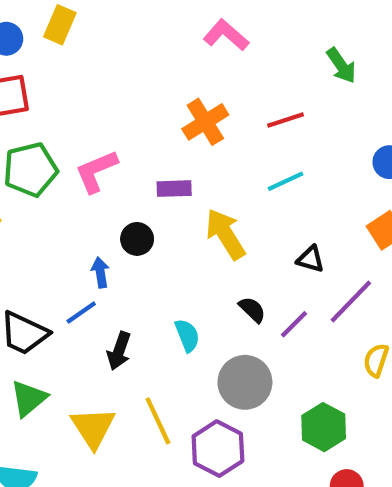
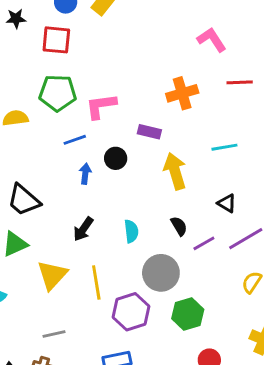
red line: (286, 120) -> (240, 82), moved
blue line: (81, 312) -> (75, 140), moved
green hexagon: (324, 427) -> (188, 314), moved

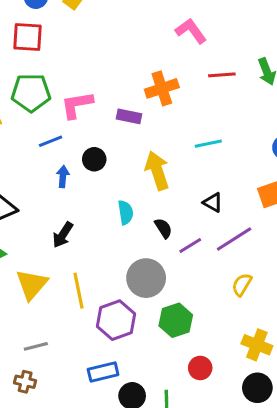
purple rectangle: (149, 132) -> (129, 116), moved
cyan semicircle: (131, 231) -> (126, 212), moved

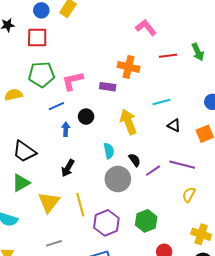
orange cross: (162, 88) -> (129, 67), turned 35
black triangle: (213, 202) -> (174, 125), moved
purple line: (234, 239) -> (182, 165), turned 50
gray circle: (146, 278) -> (118, 179), moved

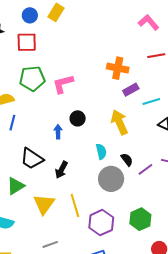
pink L-shape: (146, 28) -> (149, 22), moved
purple rectangle: (108, 87) -> (131, 90), moved, turned -35
blue line: (56, 106) -> (12, 123), moved, turned -49
black trapezoid: (24, 151) -> (32, 159), moved

